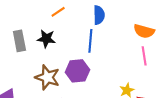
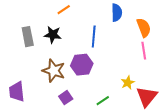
blue semicircle: (99, 15) -> (117, 13), moved
orange semicircle: (144, 31) -> (144, 28), turned -126

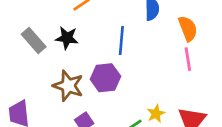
gray rectangle: (28, 37) -> (34, 41), turned -30
yellow star: (128, 83) -> (156, 114), moved

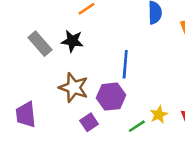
blue line: (121, 41) -> (125, 64), moved
purple hexagon: (105, 78) -> (111, 97), moved

